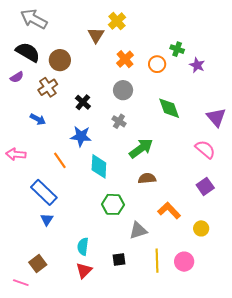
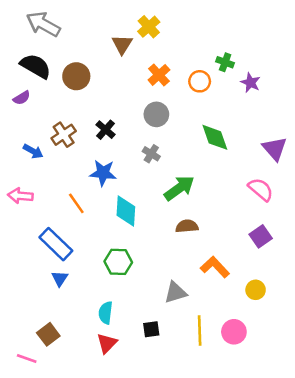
brown cross: (48, 87) -> (64, 135), moved
blue arrow: (38, 119) -> (33, 151), moved
green hexagon: (113, 204) -> (118, 262), moved

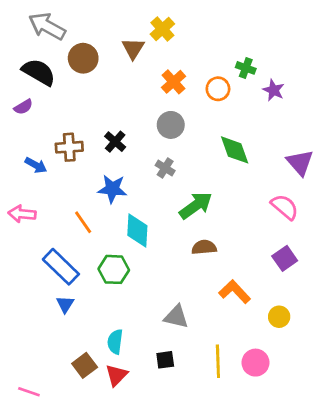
brown circle: (76, 76) -> (83, 58), moved
brown cross: (64, 135) -> (69, 147), turned 30
green hexagon: (118, 262) -> (114, 269), moved
gray triangle: (175, 292) -> (176, 317), moved, turned 30
brown square: (48, 334) -> (85, 365), moved

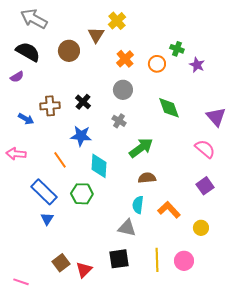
brown circle: (83, 58) -> (69, 51), moved
cyan semicircle: (115, 342) -> (138, 205), moved
black square: (165, 360) -> (119, 259), size x1.5

